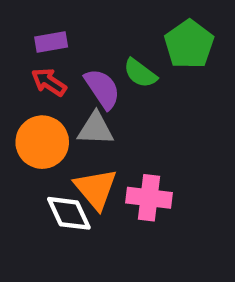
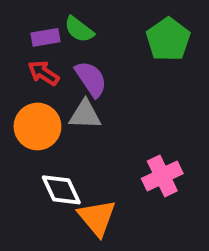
green semicircle: (140, 73) -> (79, 29), moved
orange triangle: (96, 189) -> (97, 218), moved
pink cross: (149, 198) -> (162, 176), moved, turned -33

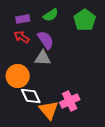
green semicircle: (79, 29) -> (51, 15), moved, turned -70
orange circle: (37, 126) -> (18, 76), moved
pink cross: (162, 176) -> (70, 101), moved

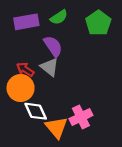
purple rectangle: (23, 19) -> (26, 22), size x1.5
red arrow: (22, 37) -> (25, 69), moved
gray triangle: (43, 58) -> (50, 67), turned 36

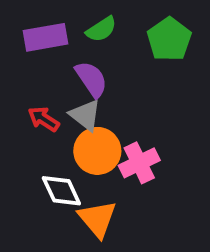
orange circle: (21, 88) -> (97, 151), moved
pink cross: (81, 117) -> (139, 163), moved

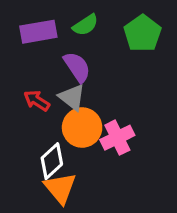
white diamond: (61, 191) -> (52, 161), turned 72
orange triangle: (97, 219) -> (60, 188), moved

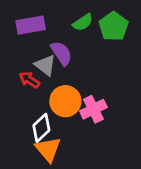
green semicircle: (85, 25) -> (83, 22), moved
gray triangle: (72, 97) -> (45, 65), moved

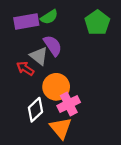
green semicircle: (83, 22) -> (49, 17), moved
pink cross: (93, 109) -> (69, 104), moved
orange triangle: (48, 149) -> (61, 128), moved

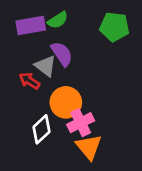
green pentagon: (97, 23) -> (114, 27), turned -30
orange triangle: (61, 128) -> (89, 147), moved

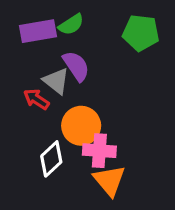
pink cross: (81, 123) -> (99, 151), turned 30

